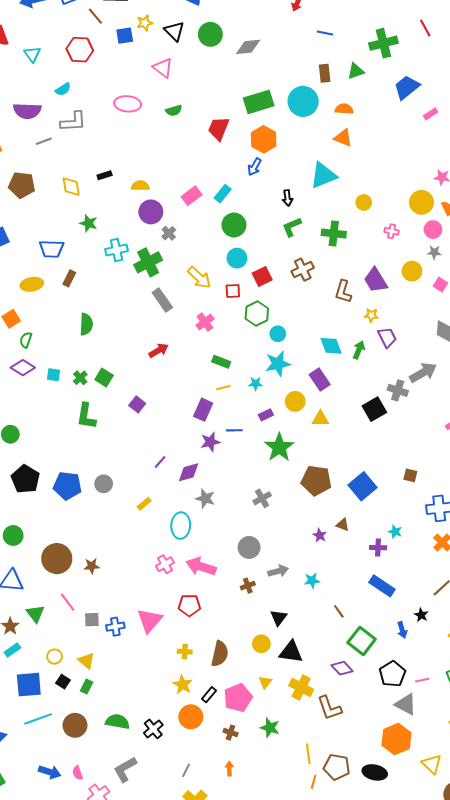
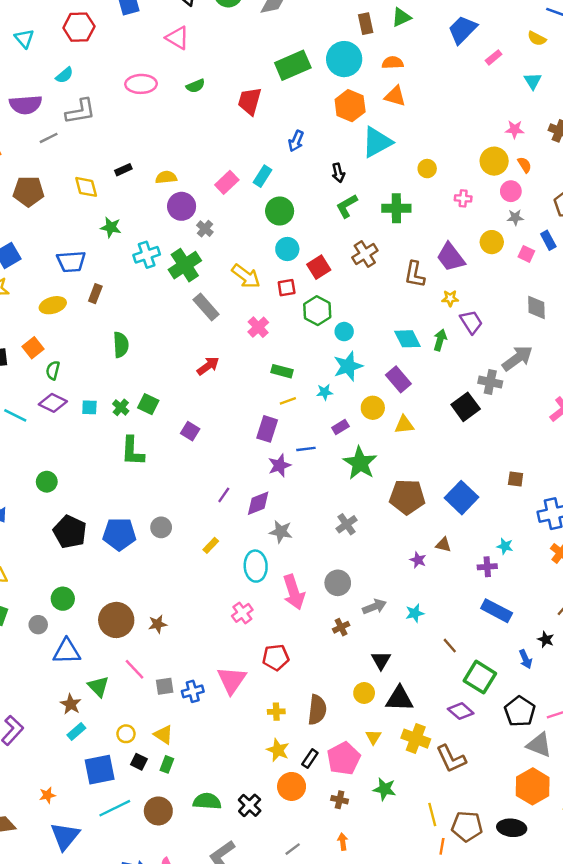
orange hexagon: (264, 139) -> (350, 106), moved
pink arrow: (201, 566) -> (294, 592), moved, turned -120
gray line: (186, 770) -> (293, 849), turned 32

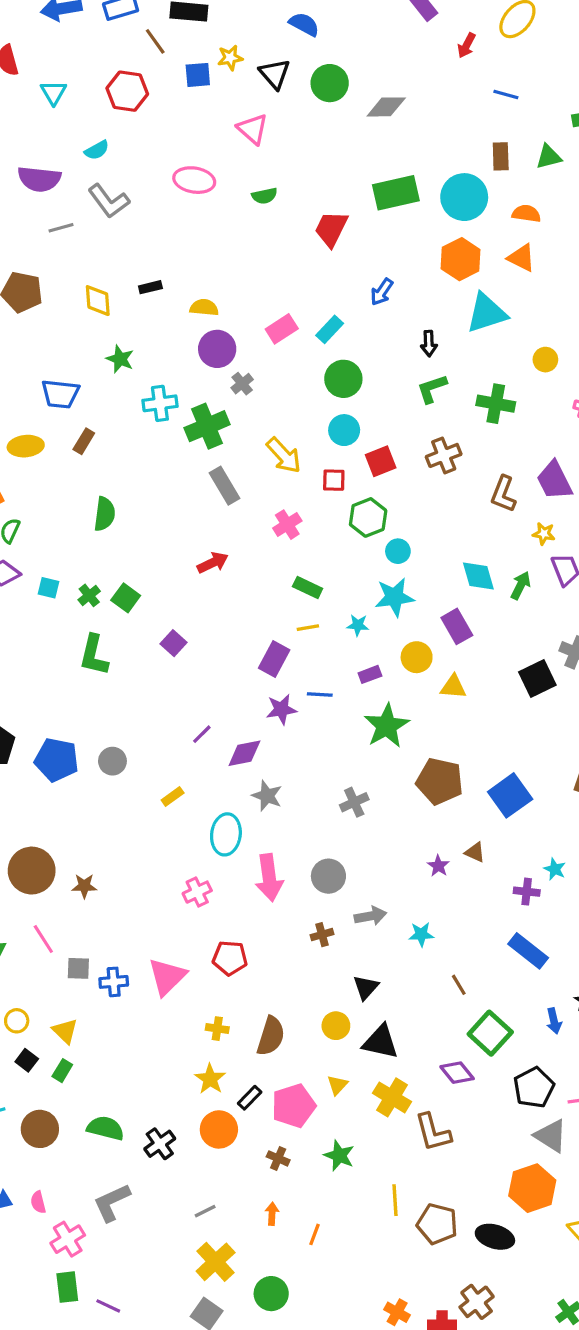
gray L-shape: (80, 111) -> (109, 201), turned 52
orange line: (442, 846) -> (314, 1234), moved

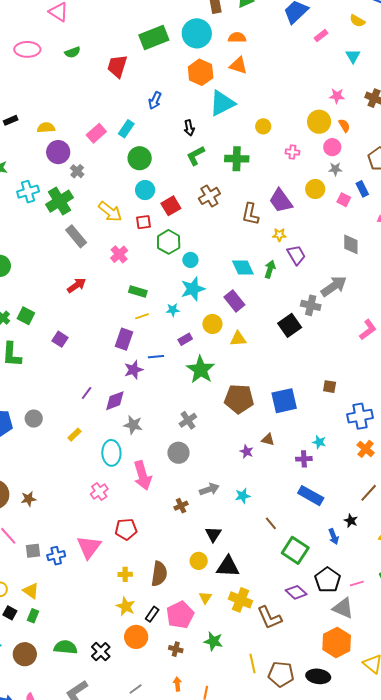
blue square: (510, 795) -> (284, 401), turned 32
gray circle: (328, 876) -> (178, 453), moved
purple diamond: (457, 1073) -> (296, 592), moved

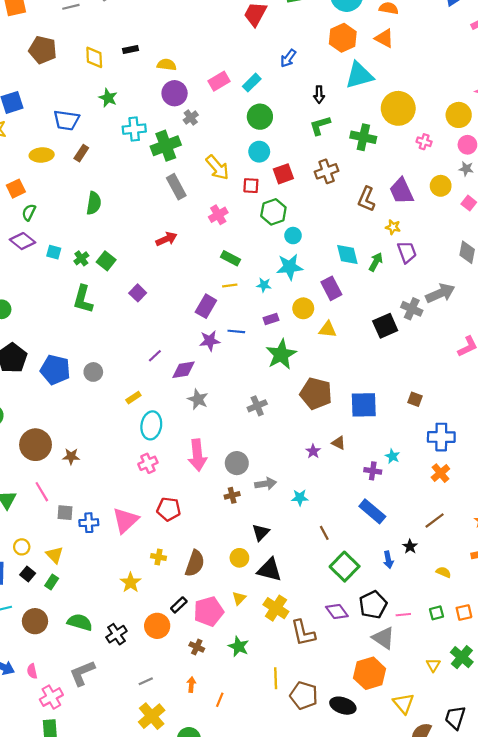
yellow circle: (263, 126) -> (398, 108), size x2.0
cyan ellipse: (111, 453) -> (151, 425), moved
gray circle: (178, 453) -> (237, 463), moved
yellow star: (126, 606) -> (131, 582), moved

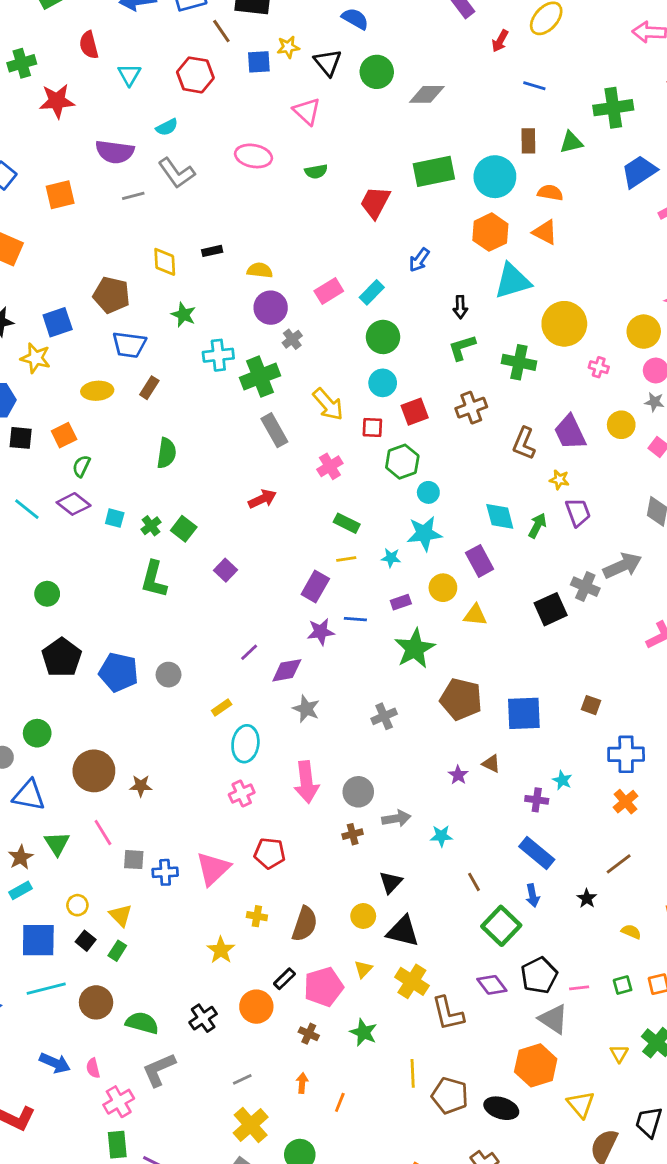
brown pentagon: (43, 50) -> (111, 295), moved
blue arrow: (388, 560) -> (533, 896), moved
green semicircle: (80, 622) -> (142, 1023), moved

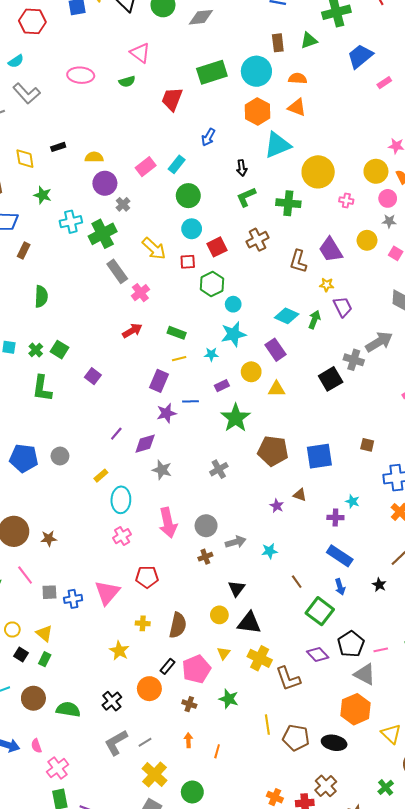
pink triangle: (307, 111) -> (140, 53), moved
pink cross: (330, 466) -> (140, 293), moved
red arrow: (262, 499) -> (132, 331), moved
cyan diamond: (500, 516) -> (287, 316), turned -45
gray L-shape: (159, 1070) -> (116, 743), moved

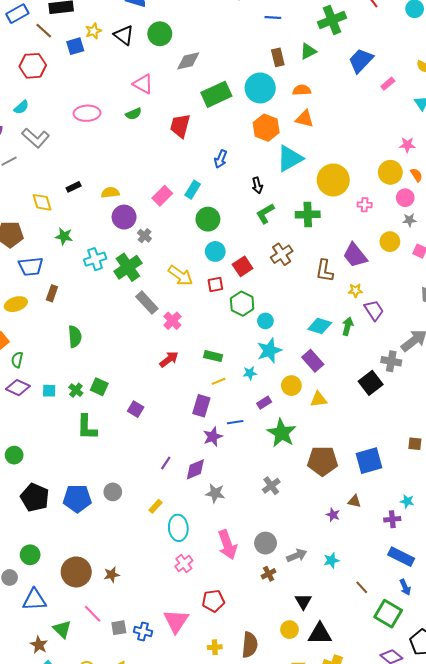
gray diamond: (201, 17) -> (188, 61), moved
blue cross: (73, 599) -> (143, 632), turned 30

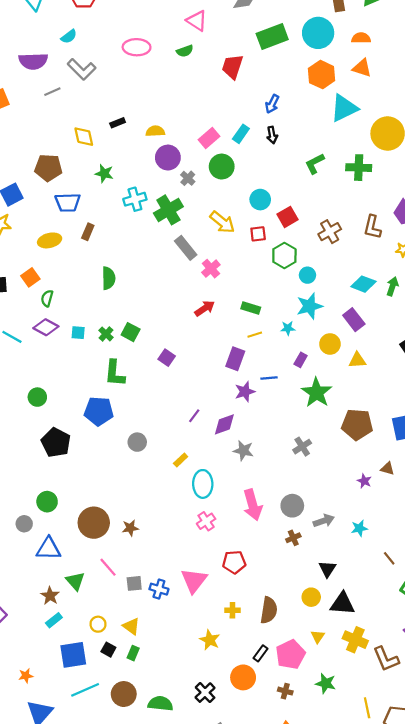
black arrow: (257, 185) -> (272, 135), moved
green circle: (208, 219) -> (222, 167), moved
brown cross: (282, 254) -> (330, 232), moved
purple rectangle: (264, 403) -> (301, 360), turned -32
blue pentagon: (77, 498) -> (99, 411), moved

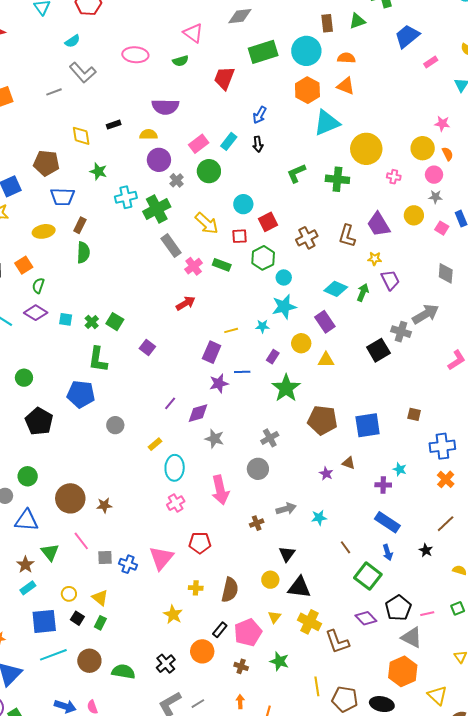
purple semicircle: (33, 61) -> (165, 107), moved
green semicircle: (109, 278) -> (83, 252), moved
green rectangle: (251, 308) -> (222, 265), moved
gray circle: (292, 506) -> (258, 469), moved

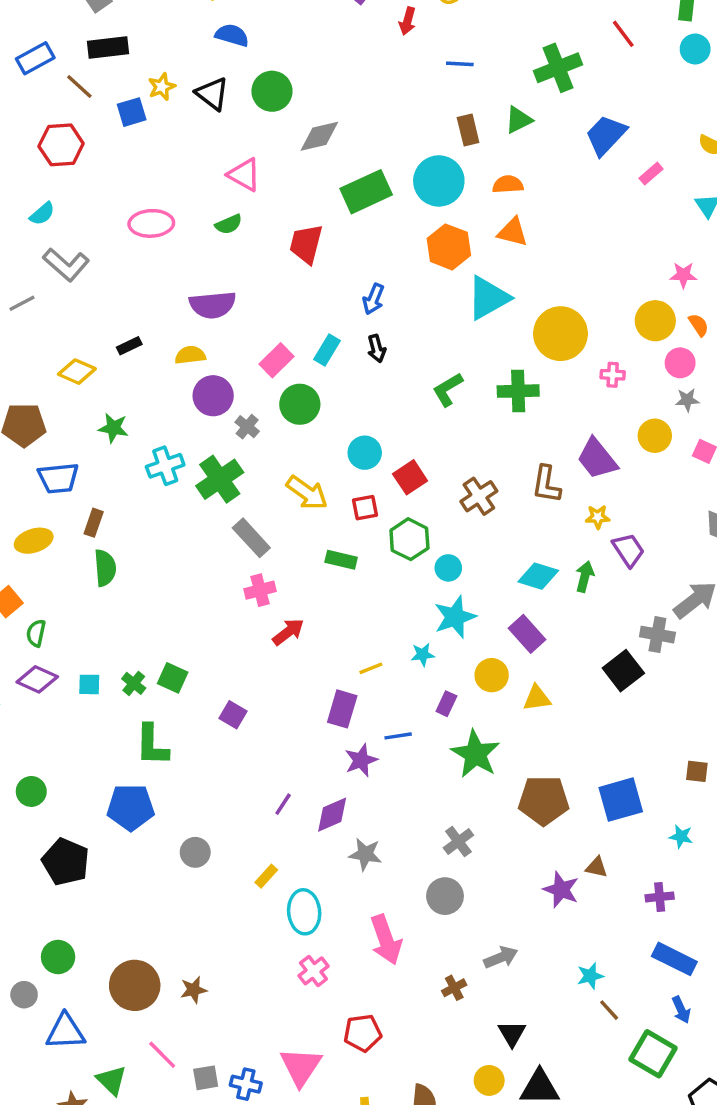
yellow diamond: (81, 136) -> (77, 372), turned -50
pink cross: (194, 266) -> (260, 590), moved, turned 30
cyan star: (400, 469) -> (681, 836), moved
purple star: (326, 474) -> (561, 890), size x1.5
cyan star: (319, 518) -> (590, 976), moved

